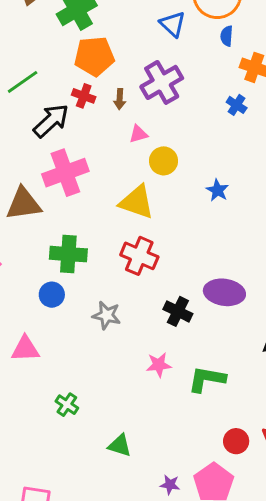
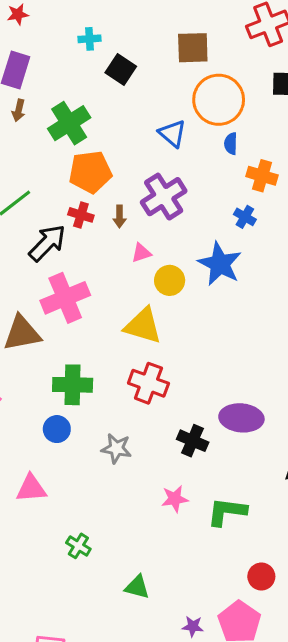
blue star: (217, 190) -> (220, 264), moved, size x1.8

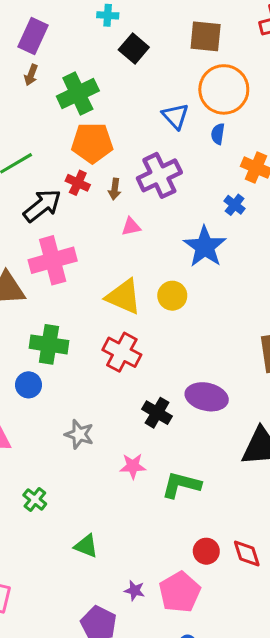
blue semicircle: (231, 144) -> (218, 134), moved
yellow circle: (170, 280) -> (172, 296), moved
gray star: (116, 448) -> (79, 434), moved

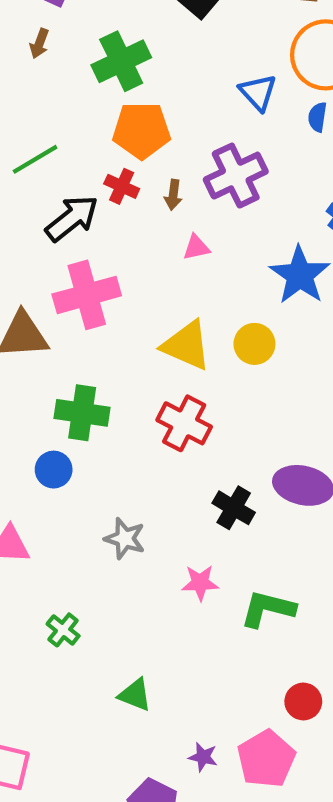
brown arrow: (31, 75) -> (39, 44), moved

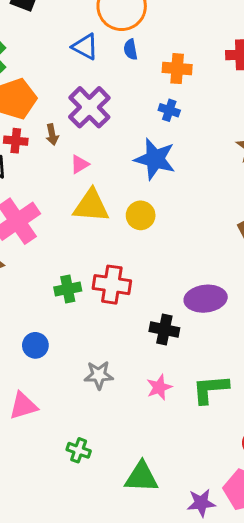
yellow triangle: (186, 345) -> (91, 206), moved
green cross: (82, 413) -> (68, 289), moved, size x0.7
green triangle: (135, 695) -> (141, 477), size x1.4
purple star: (203, 757) -> (201, 503), size x1.4

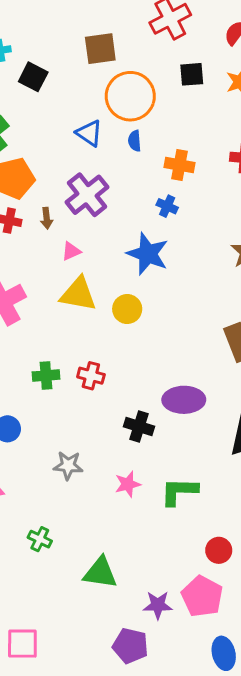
red cross: (112, 285) -> (91, 376), size x0.7

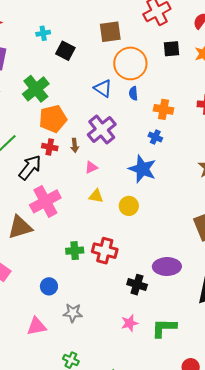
yellow triangle: (78, 294) -> (96, 196), size x0.6
red cross: (91, 376) -> (105, 251), size x1.4
gray star: (68, 465) -> (73, 313), moved

